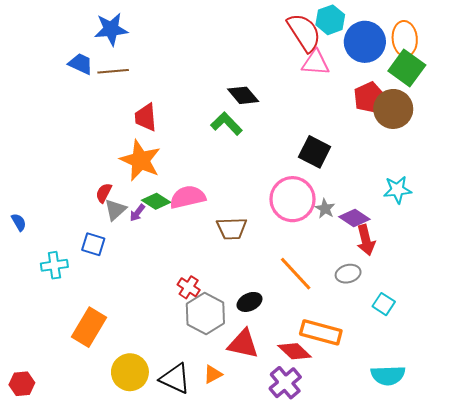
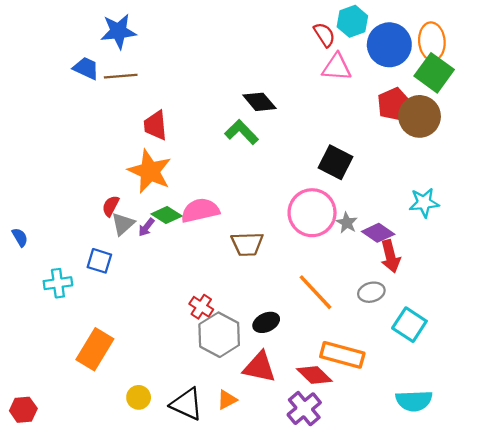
red semicircle: (304, 32) -> (324, 35), size x0.6
cyan square: (384, 304) -> (409, 325), size x1.4
yellow circle: (130, 372) -> (139, 397), size x0.6

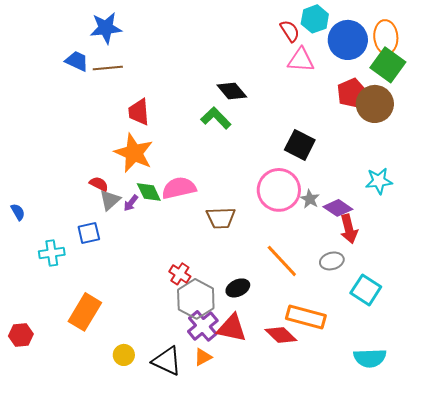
red semicircle: (111, 206) -> (99, 184), turned 90
green diamond: (167, 215) -> (149, 192), turned 32
blue square: (99, 261) -> (89, 233), turned -30
purple cross: (304, 409) -> (203, 326), moved
red hexagon: (23, 410) -> (21, 335), moved

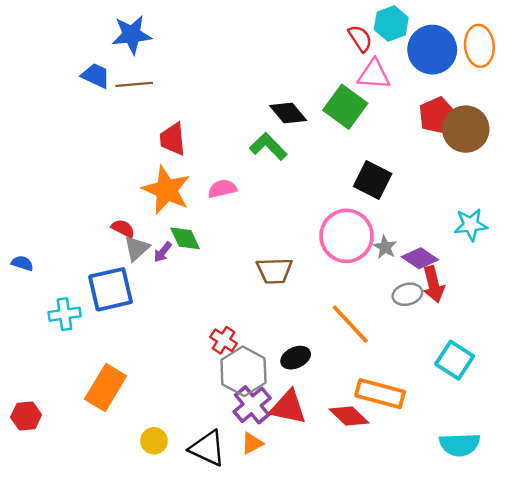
green square: (388, 65) -> (345, 107), moved
pink semicircle: (179, 188) -> (222, 189), moved, size x0.7
blue semicircle: (18, 212) -> (22, 263), turned -42
blue square: (89, 233) -> (111, 289), size x1.6
gray ellipse: (332, 261) -> (407, 294), moved

